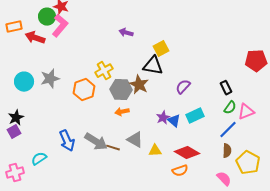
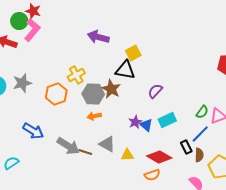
purple arrow: (126, 33) -> (98, 37), size x1.5
black rectangle: (226, 88) -> (186, 147), moved
blue arrow: (67, 141) -> (33, 131), moved, turned -35

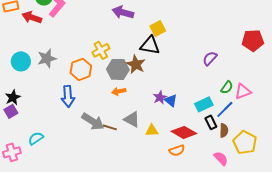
purple semicircle: (155, 91) -> (210, 58), moved
cyan rectangle: (167, 120) -> (204, 104), moved
blue arrow: (33, 131) -> (68, 96), moved, turned 55

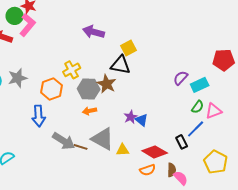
cyan rectangle: (204, 104) -> (200, 85), moved
gray triangle: (132, 119) -> (103, 139), size x1.4
brown semicircle: (224, 130) -> (172, 170), moved
pink semicircle: (221, 158) -> (181, 178), moved

